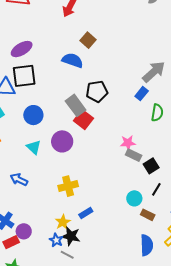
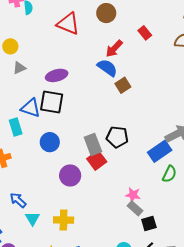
blue semicircle: (73, 60) -> (107, 68), moved
blue rectangle: (142, 94) -> (160, 151), size x1.6
cyan triangle: (34, 147) -> (32, 218), moved

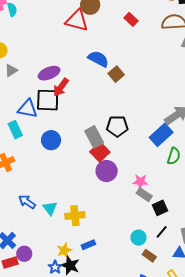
red triangle: (68, 24) -> (77, 21), moved
red arrow: (114, 49) -> (61, 87), moved
purple circle: (70, 175) -> (107, 171), moved
cyan triangle: (32, 218) -> (50, 208), moved

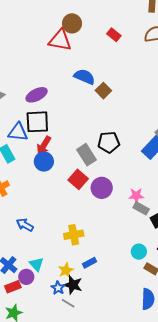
red arrow: (61, 87) -> (44, 145), moved
red square: (100, 152) -> (78, 179), moved
cyan triangle: (50, 208) -> (36, 264), moved

